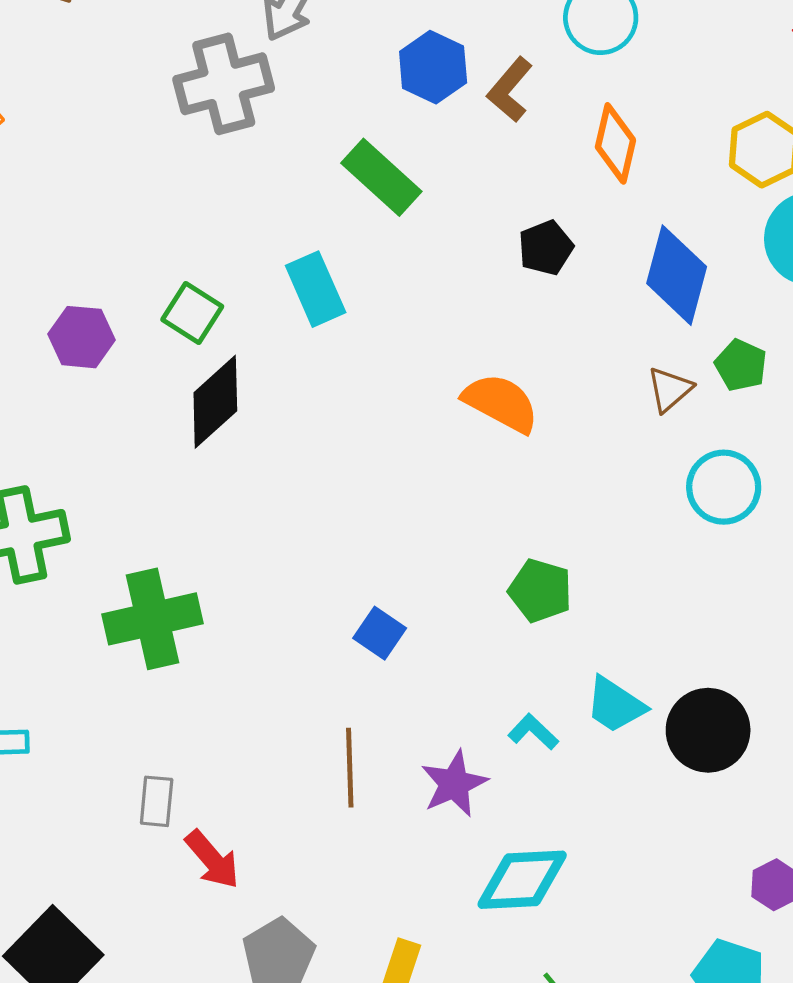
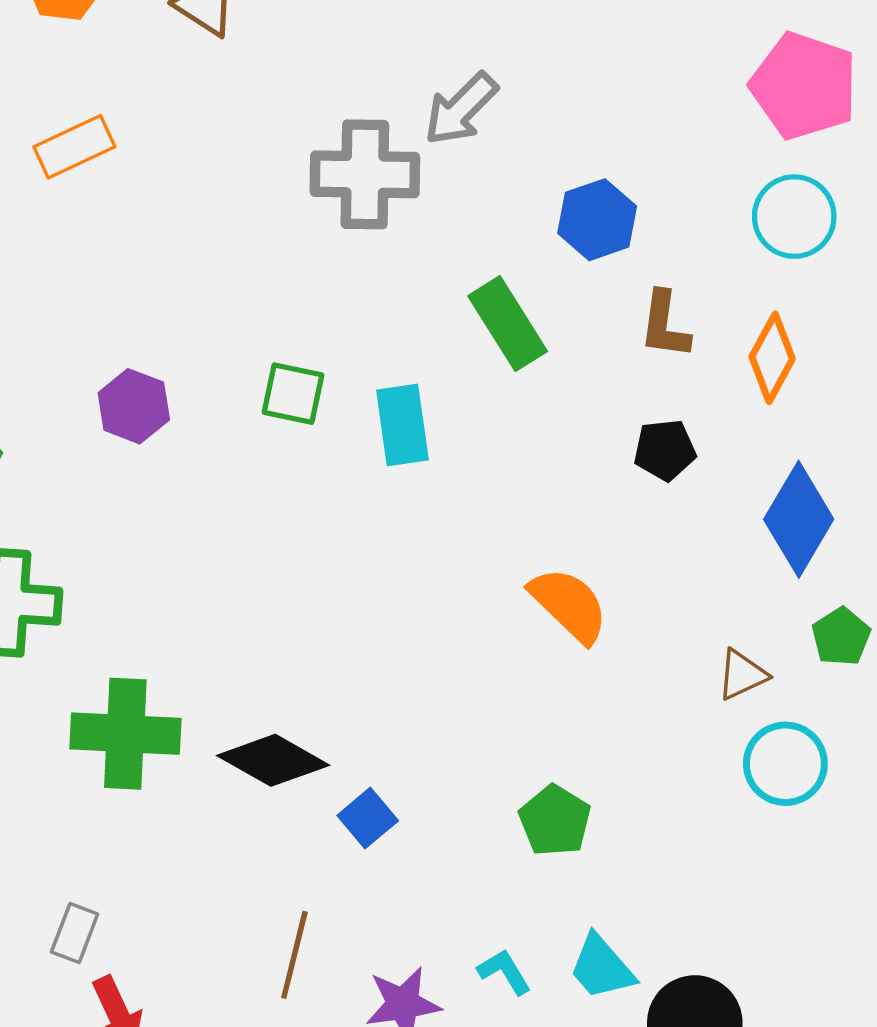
brown L-shape: (510, 90) -> (665, 325), moved, turned -48
green square: (192, 313) -> (293, 394), moved, turned -36
brown triangle: (670, 389) -> (742, 675), moved
black diamond: (215, 402) -> (273, 760), moved, turned 56

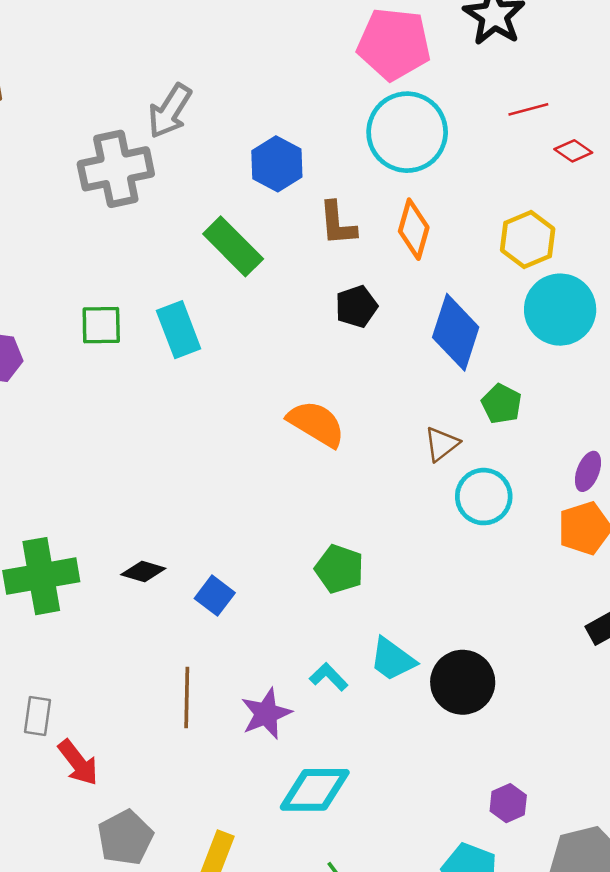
cyan circle: (794, 217) -> (407, 132), size x1.4
black diamond: (273, 760) -> (143, 572), size x0.6

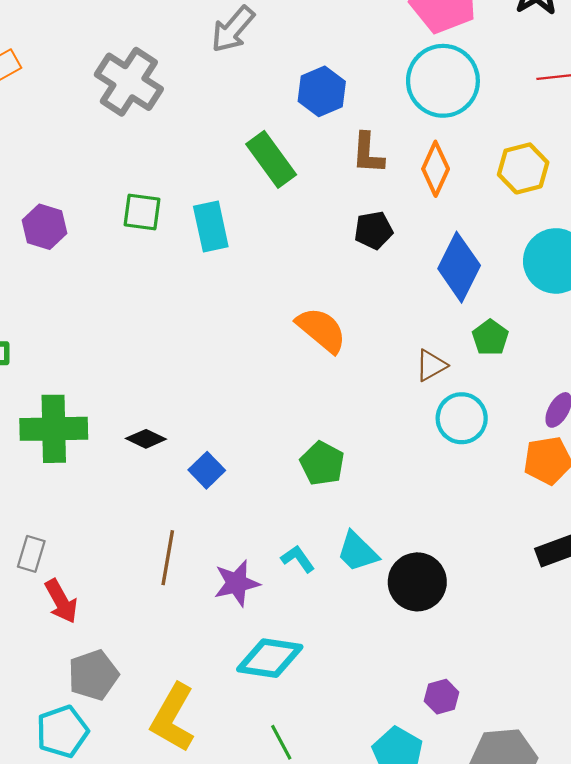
gray cross: (116, 169) -> (129, 82), moved, turned 36
yellow hexagon: (528, 239) -> (523, 168), moved

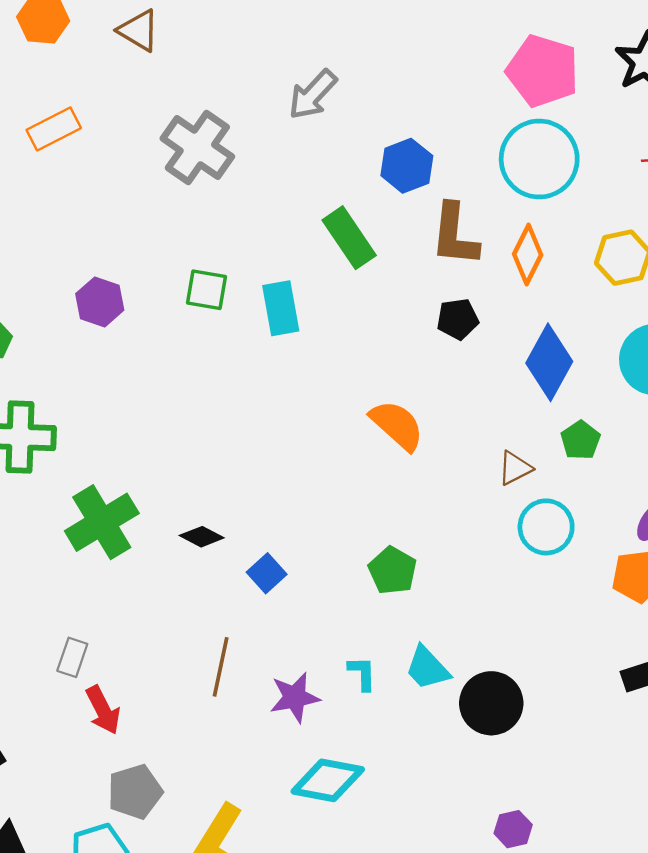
brown L-shape: (368, 153) -> (455, 235), size x1.4
green cross: (54, 429) -> (102, 522), turned -32
cyan L-shape: (298, 559) -> (362, 673), turned 32

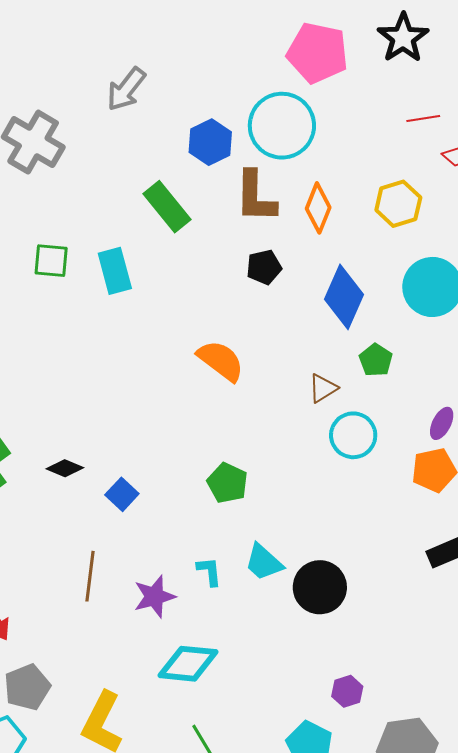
cyan circle: (539, 159) -> (282, 126), moved

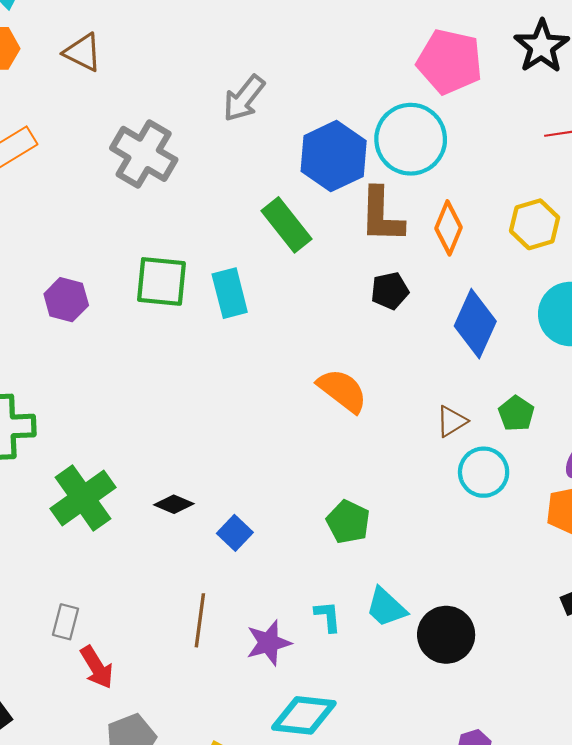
blue hexagon: (210, 142) -> (334, 156), size x1.4
green square: (51, 261) -> (161, 281), size x1.4
green pentagon: (376, 360) -> (516, 414), moved

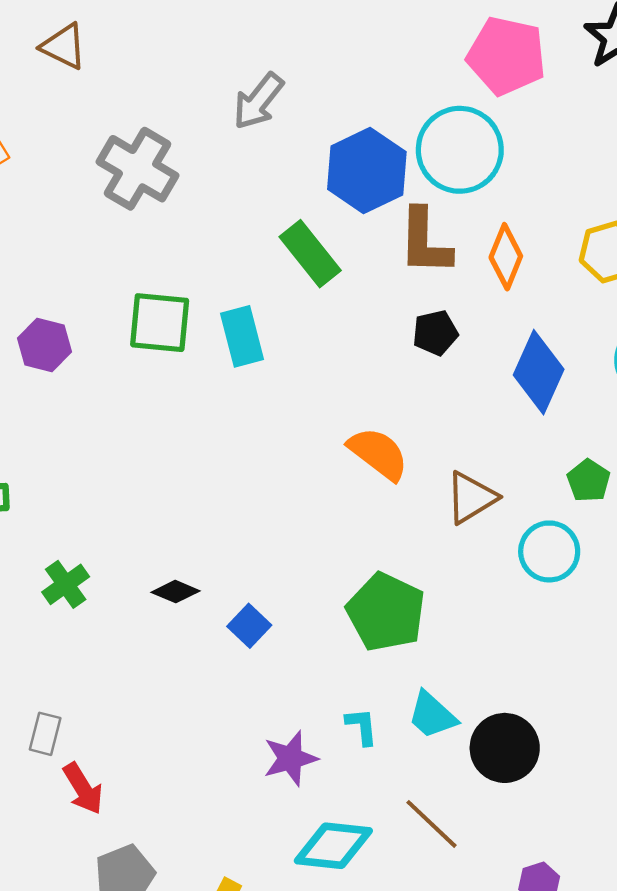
brown triangle: (452, 421) -> (471, 498), moved, size x1.4
green cross: (83, 498) -> (66, 584), size x0.6
green pentagon: (348, 522) -> (386, 612), size x1.5
brown line: (200, 620) -> (432, 824), moved, turned -54

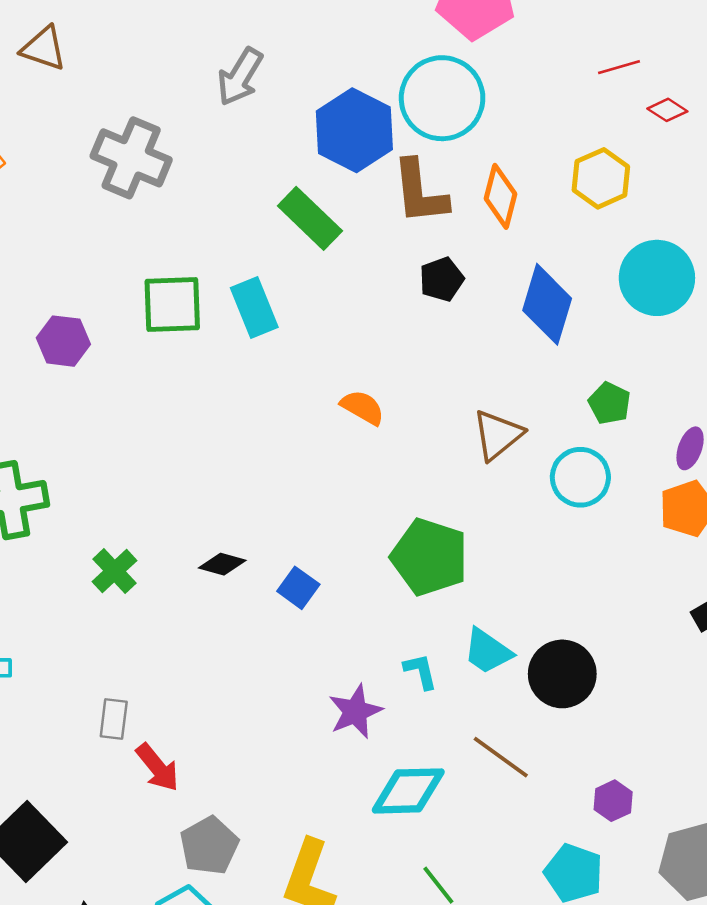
orange semicircle: (378, 454) -> (363, 407), moved, size x0.7

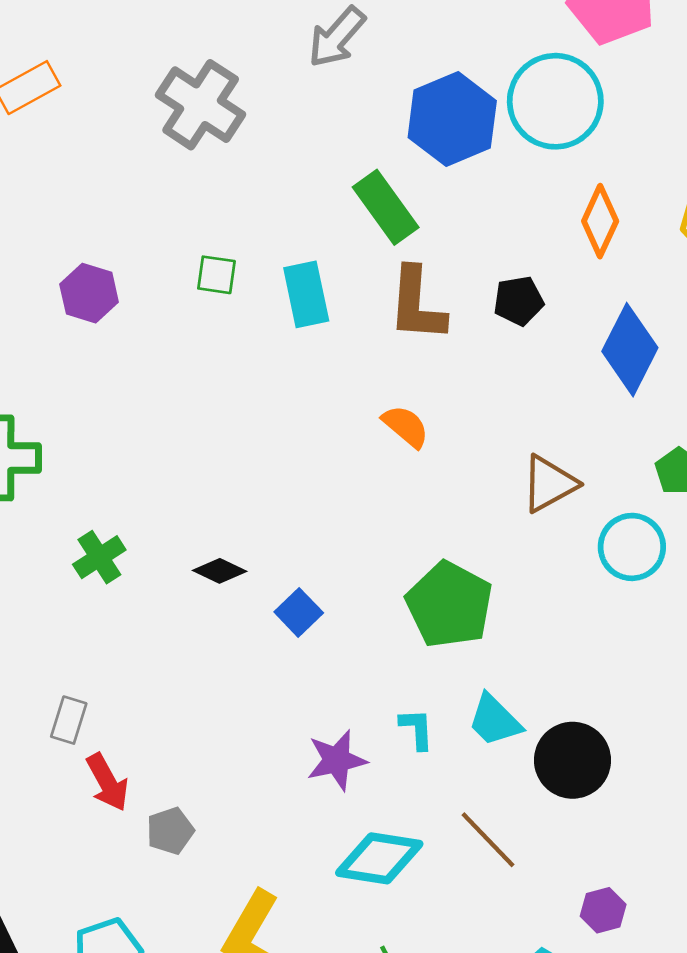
brown L-shape: (420, 192) -> (417, 304), moved
green square: (172, 305) -> (216, 275), size x0.6
gray pentagon: (209, 846) -> (170, 831), moved, size x0.7

